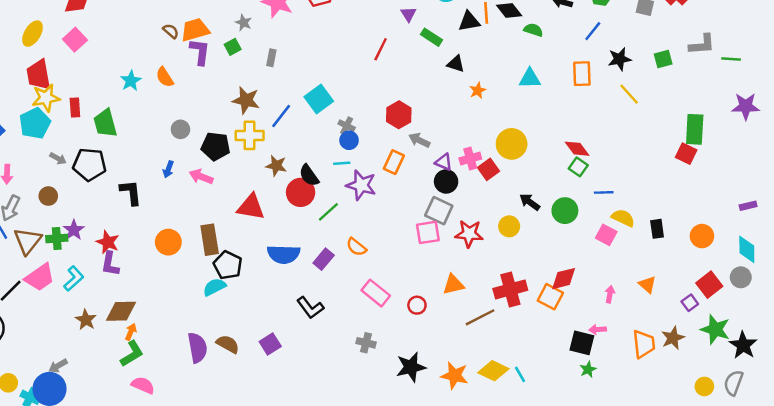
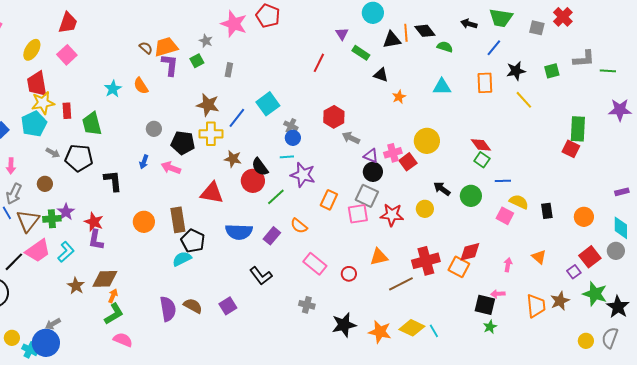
orange rectangle: (394, 162) -> (329, 200), moved

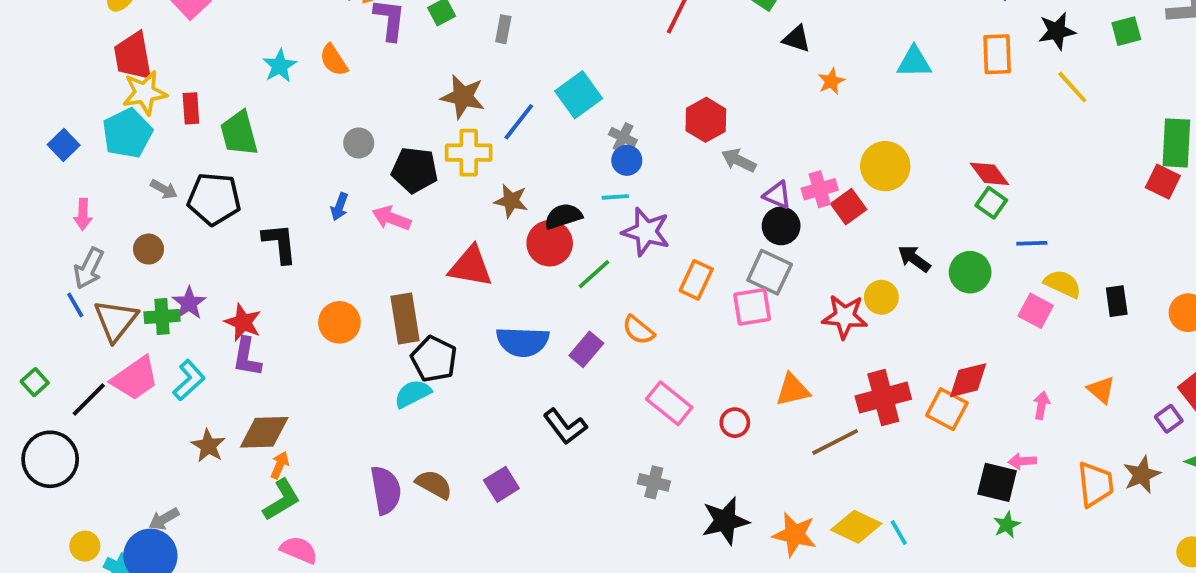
black semicircle: (260, 167) -> (563, 216), turned 108
red star: (392, 215) -> (845, 317), moved

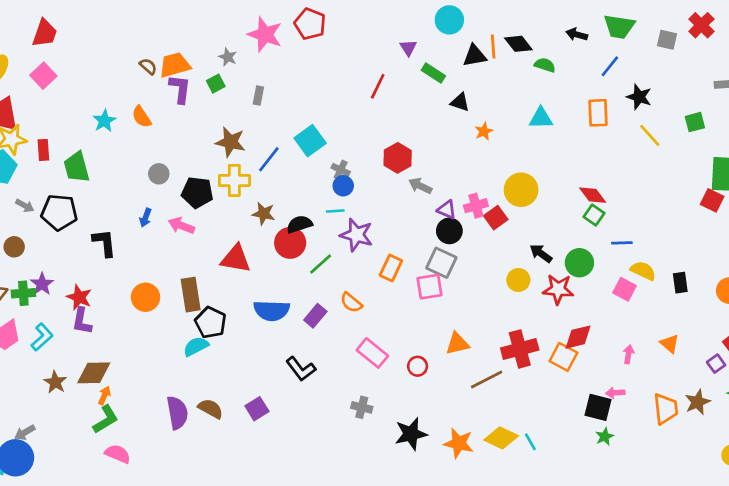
black star: (1057, 31) -> (639, 97), turned 30
green square: (1126, 31) -> (695, 122), moved
red star: (845, 317) -> (558, 289), moved

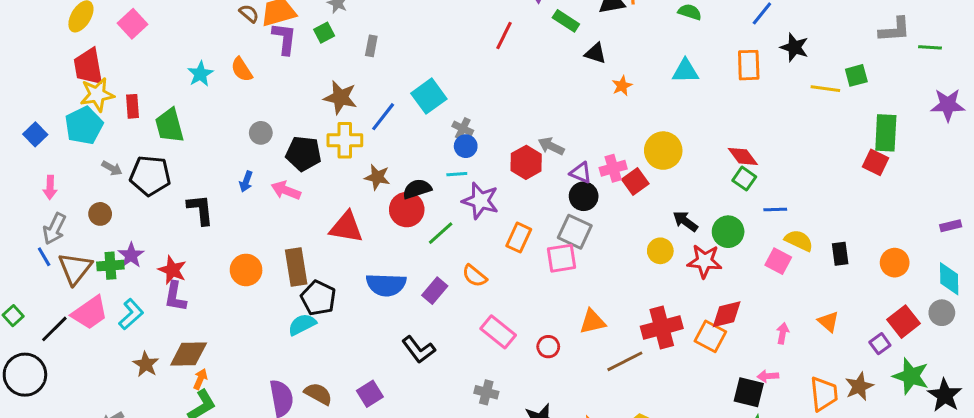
yellow line: (650, 135) -> (825, 89), moved, turned -40
red hexagon: (398, 158) -> (526, 162), moved

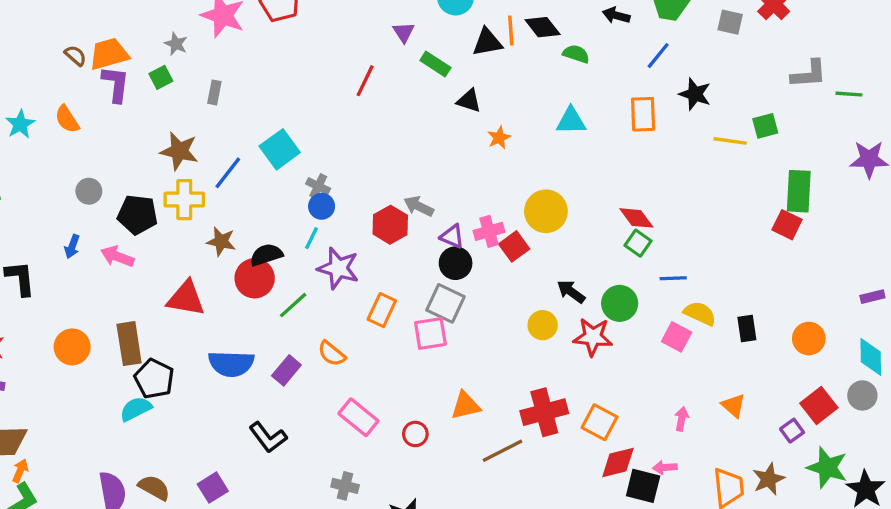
cyan line: (457, 174) -> (312, 238), turned -60
red diamond: (727, 314) -> (618, 462), moved

